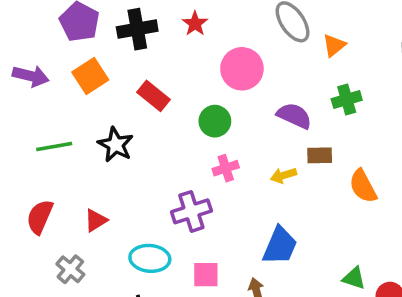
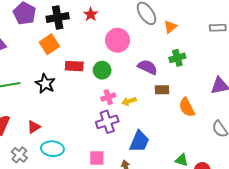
orange square: (90, 76) -> (49, 44), moved
red rectangle: (153, 96) -> (74, 66), moved, turned -36
yellow arrow: (283, 175) -> (129, 101), moved
purple cross: (191, 211) -> (107, 122), moved
cyan ellipse: (150, 258) -> (52, 149), moved

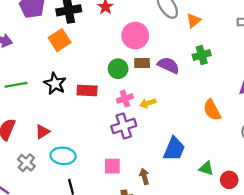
red rectangle: (74, 66) -> (87, 90), moved
brown rectangle: (162, 90) -> (142, 63), moved
blue trapezoid: (139, 141) -> (174, 149), moved

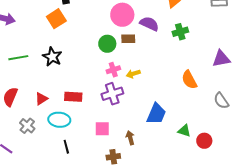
purple semicircle: (168, 65) -> (149, 24), moved
red rectangle: (87, 90) -> (73, 97), moved

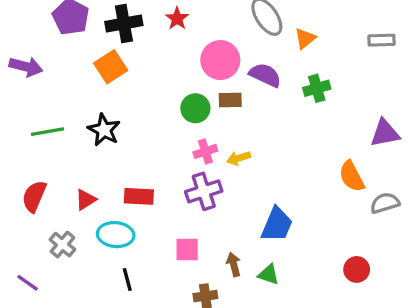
orange semicircle: (189, 80) -> (352, 176), moved
gray semicircle: (221, 101) -> (385, 203), turned 108
green triangle: (184, 131) -> (269, 274), moved

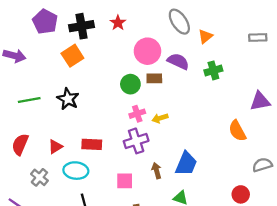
gray semicircle: (385, 203) -> (262, 165), moved
brown arrow: (234, 264) -> (157, 171), moved

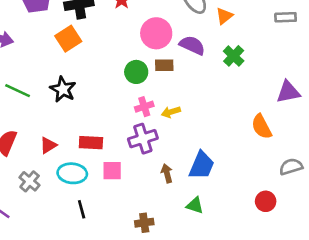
green cross: (213, 70) -> (234, 56), turned -30
green line: (29, 100) -> (18, 91), turned 35
pink square: (125, 181) -> (112, 171), moved

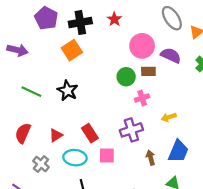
pink cross: (144, 107) -> (142, 98), moved
yellow arrow: (171, 112) -> (169, 117), moved
red rectangle: (91, 143) -> (90, 133), turned 54

